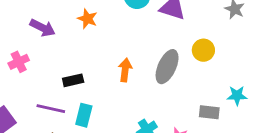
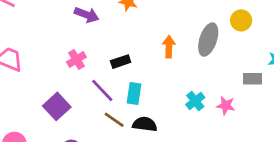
pink cross: (19, 62) -> (76, 60), moved
purple line: (51, 109) -> (102, 90), turned 40

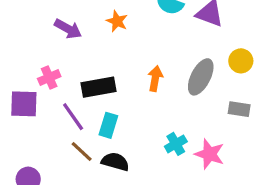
black rectangle: (121, 62) -> (98, 87), size x1.5
gray rectangle: (253, 79) -> (239, 109), moved
pink star: (226, 105) -> (209, 154), size x1.4
purple square: (57, 106) -> (24, 104), moved, turned 36

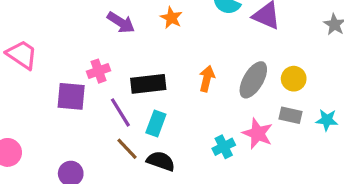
yellow circle: (241, 61) -> (294, 79), moved
pink star: (209, 154) -> (258, 133), moved

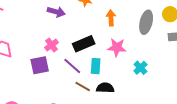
orange arrow: (207, 79) -> (111, 18), moved
pink star: (258, 133) -> (117, 47), moved

